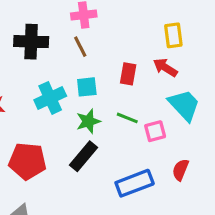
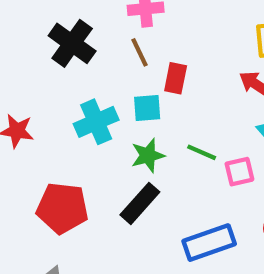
black cross: (31, 42) -> (72, 43), turned 32
red rectangle: (128, 74) -> (176, 78), moved

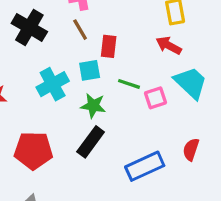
green line: (202, 152) -> (129, 84), moved
green star: (148, 155) -> (93, 106), turned 30
pink square: (239, 172) -> (156, 98), moved

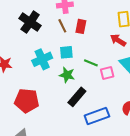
red rectangle: (109, 46) -> (81, 26), moved
black rectangle: (91, 142) -> (77, 97), moved

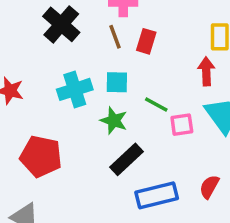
red arrow: (118, 40) -> (206, 71), turned 49

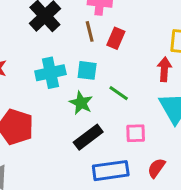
pink square: (182, 125) -> (136, 133), moved

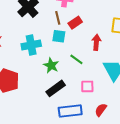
red rectangle: (116, 38) -> (75, 23), turned 32
red arrow: (164, 69) -> (96, 42), moved
cyan square: (87, 70) -> (59, 36), moved

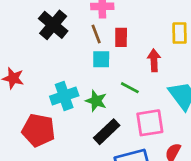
red rectangle: (75, 23) -> (121, 37), turned -48
cyan cross: (31, 45) -> (64, 96), moved
pink square: (87, 86) -> (150, 123), size x1.5

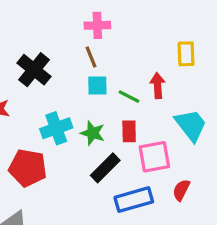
black cross: (53, 25) -> (34, 70), moved
red rectangle: (121, 37) -> (129, 131), moved
green line: (130, 88) -> (129, 97), moved

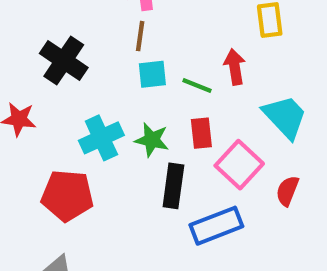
brown line: (91, 57) -> (140, 36), turned 35
pink square: (154, 157) -> (239, 165), turned -32
black rectangle: (105, 168) -> (173, 186), turned -32
red semicircle: (181, 190) -> (287, 191), moved

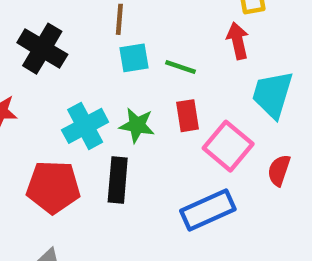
red arrow: (235, 67) -> (238, 41), moved
cyan trapezoid: (285, 117) -> (273, 94), turned -117
black rectangle: (173, 186) -> (118, 180), moved

